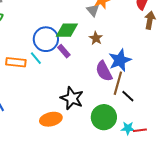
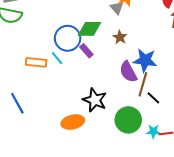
blue star: (120, 60) -> (145, 60), turned 30

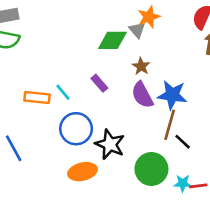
green diamond: (90, 29) -> (112, 40), moved
blue circle: (68, 38) -> (76, 129), moved
purple semicircle: (128, 72) -> (142, 95), moved

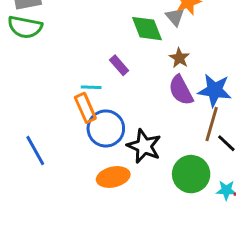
green diamond: (112, 40) -> (147, 29), turned 68
purple rectangle: (99, 83) -> (119, 65), moved
cyan line: (63, 92) -> (91, 87), turned -48
orange rectangle: (37, 97) -> (85, 108), moved, turned 60

